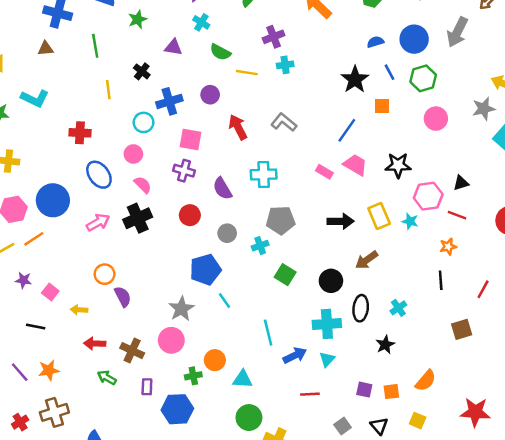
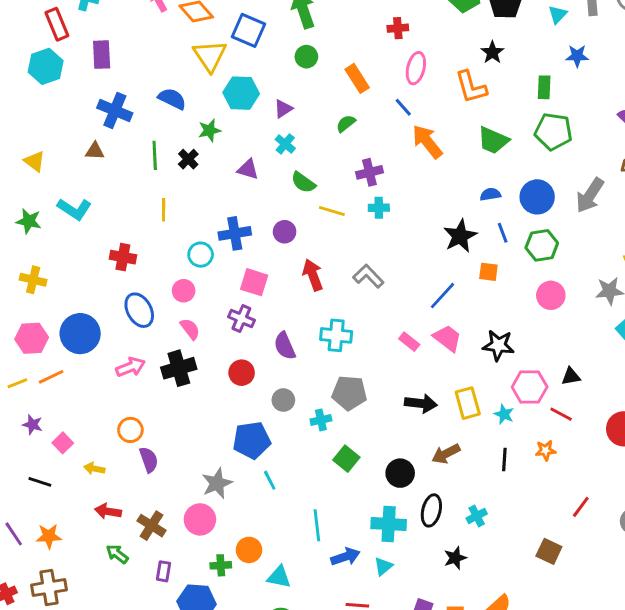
black cross: (142, 71) -> (188, 159), moved
black line: (441, 280) -> (504, 460), moved
brown square: (462, 329) -> (549, 551), turned 35

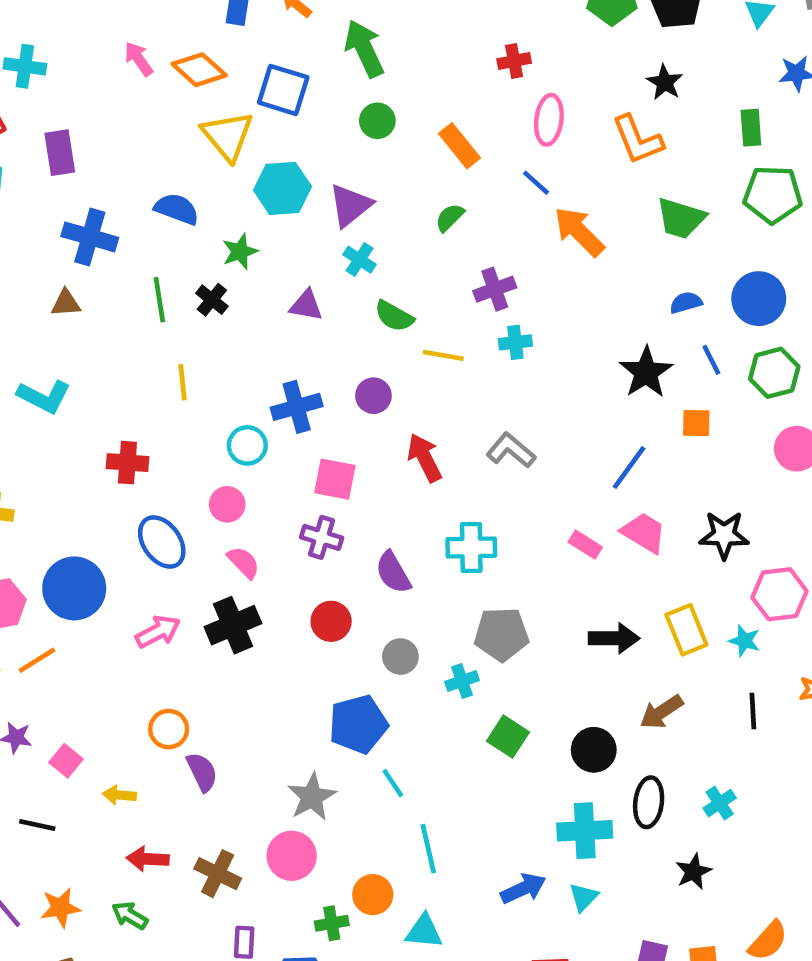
purple triangle: (283, 109) -> (350, 205), size x1.5
cyan line: (317, 525) -> (428, 849), moved
green arrow: (117, 554) -> (130, 915), moved

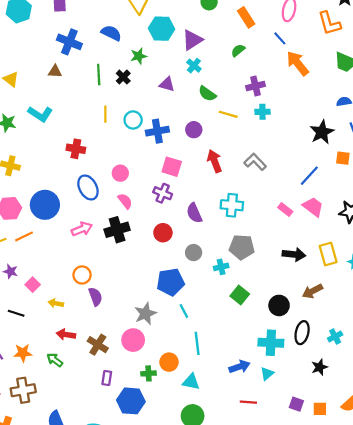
cyan circle: (247, 445) -> (133, 120), moved

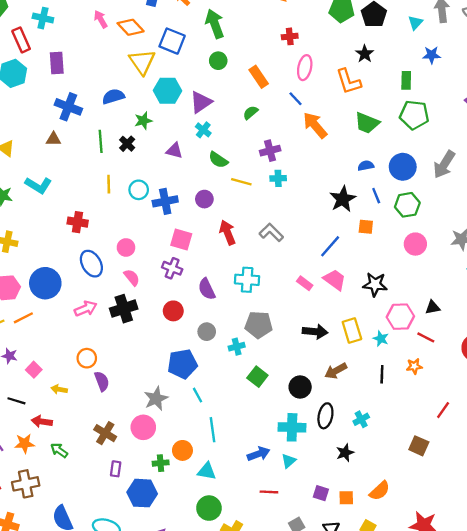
blue semicircle: (111, 33) -> (113, 96), turned -42
red arrow: (66, 334) -> (42, 422), moved

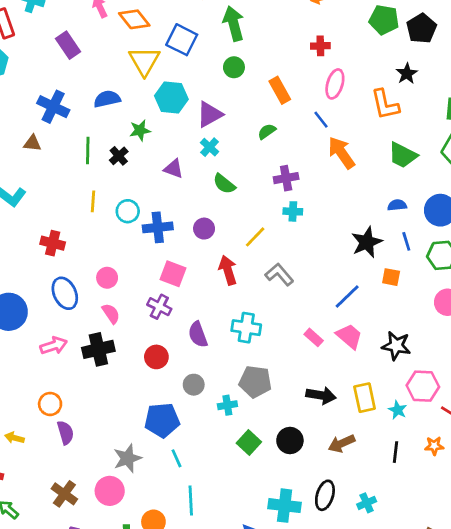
purple rectangle: (57, 63) -> (68, 45), moved, turned -35
yellow line: (241, 182) -> (255, 237), moved, turned -66
black circle: (300, 387) -> (290, 440), moved

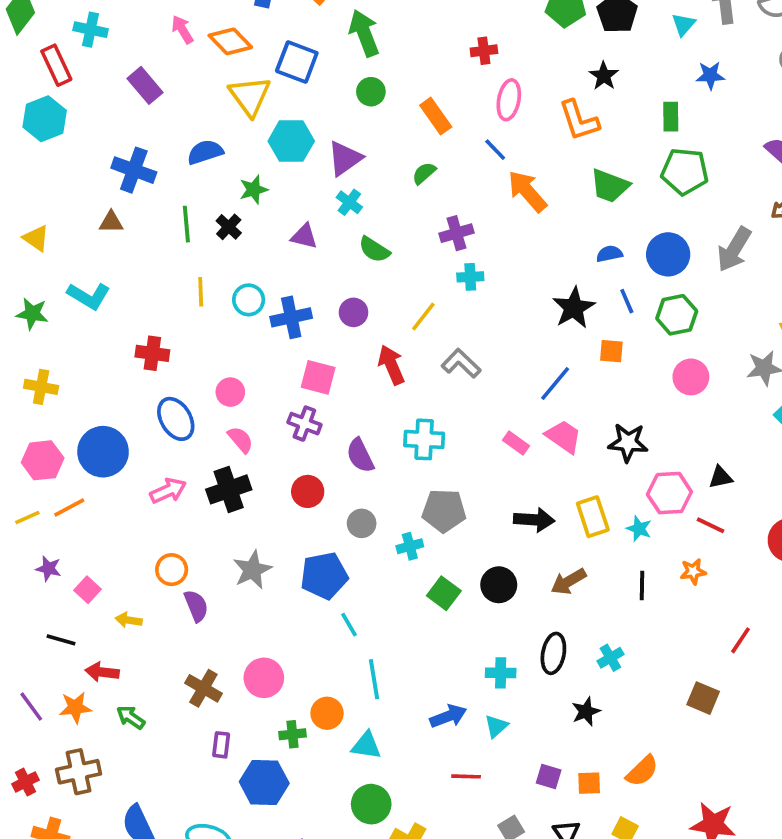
gray star: (127, 458) -> (252, 570), moved
cyan cross: (285, 506) -> (501, 673), size x0.7

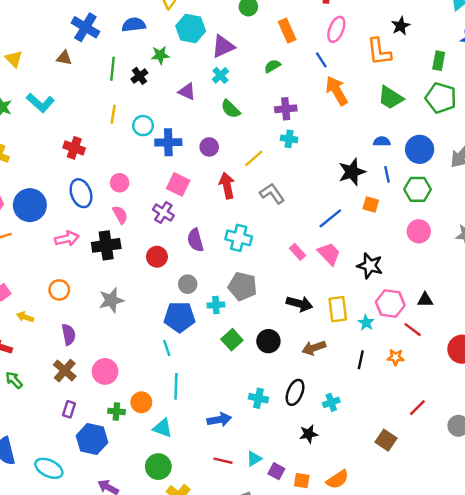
blue pentagon: (324, 576) -> (179, 317), moved
purple semicircle: (196, 606) -> (69, 334), moved
cyan triangle: (496, 726) -> (254, 459), moved

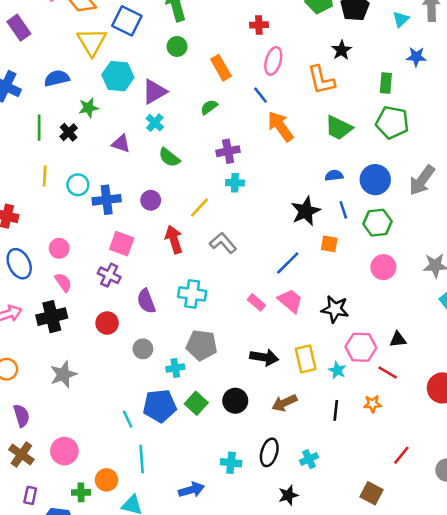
blue pentagon: (179, 317) -> (160, 406), moved

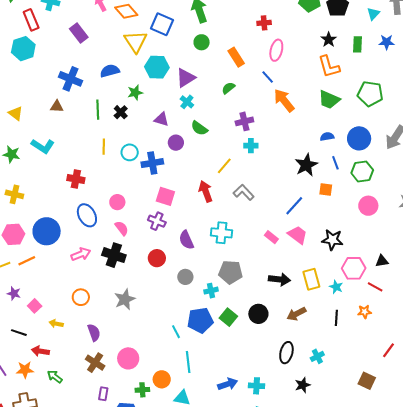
orange L-shape: (321, 80) -> (329, 67), moved
green rectangle: (386, 83) -> (358, 44), moved
purple circle: (151, 200) -> (176, 143), moved
black cross: (52, 317) -> (114, 255), turned 35
cyan cross: (231, 463) -> (257, 386), moved

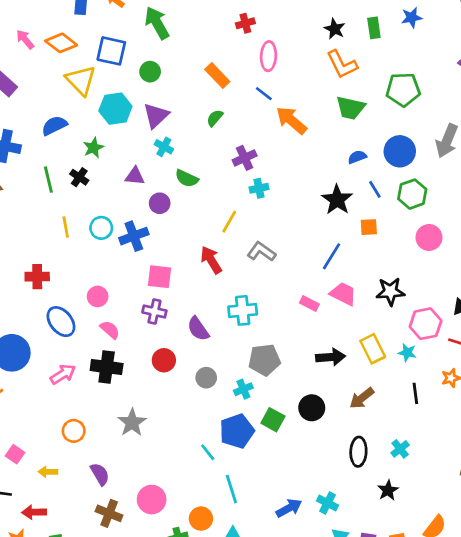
green circle: (202, 42) -> (150, 72), moved
cyan cross: (257, 386) -> (328, 503), turned 35

